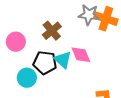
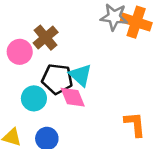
brown cross: (52, 31) -> (46, 38), moved
pink diamond: (81, 55) -> (73, 97), moved

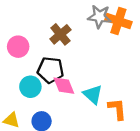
brown cross: (46, 38) -> (60, 34), moved
cyan triangle: (80, 75) -> (93, 95), moved

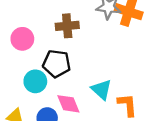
brown cross: (60, 34) -> (67, 26), turned 35
pink diamond: (64, 86) -> (68, 104), moved

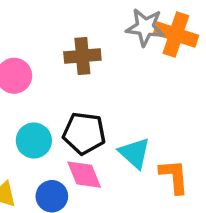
black pentagon: (57, 64) -> (84, 133), moved

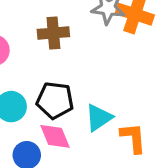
cyan triangle: (135, 153) -> (99, 118), turned 44

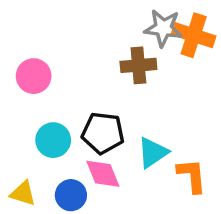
brown cross: (53, 33) -> (138, 65), moved

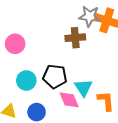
cyan triangle: (153, 153) -> (83, 88), turned -30
pink diamond: (103, 174) -> (69, 100), moved

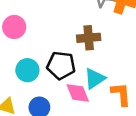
brown cross: (75, 38) -> (89, 38), moved
cyan triangle: (83, 88) -> (95, 79), turned 30

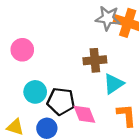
black pentagon: (61, 65) -> (61, 101), moved
cyan triangle: (95, 79) -> (114, 84), moved

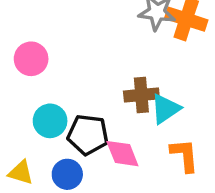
brown cross: (95, 60) -> (141, 95), moved

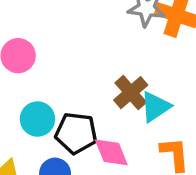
brown cross: (141, 95) -> (131, 93), turned -36

